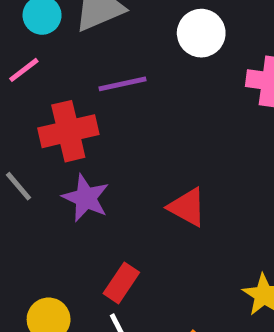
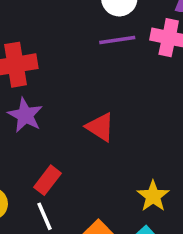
purple line: (123, 84) -> (117, 40), moved

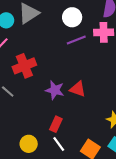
purple star: (25, 115) -> (55, 90), moved

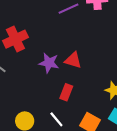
red rectangle: (56, 124) -> (66, 92), moved

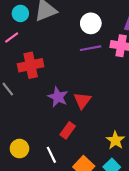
red triangle: (73, 60) -> (82, 100), turned 36

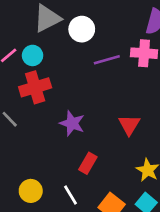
cyan circle: (20, 13) -> (33, 55), moved
white circle: (91, 23) -> (82, 29), moved
red triangle: (82, 100) -> (129, 125), moved

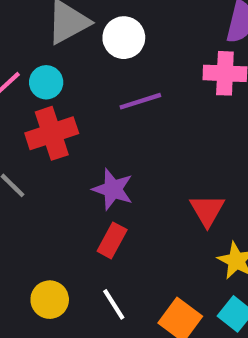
purple line: (107, 60) -> (140, 101), moved
red triangle: (129, 125) -> (207, 210), moved
red rectangle: (88, 163) -> (112, 240), moved

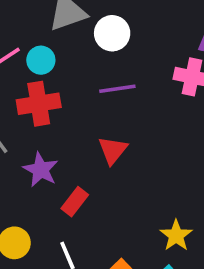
purple star: (113, 189) -> (41, 170), moved
red triangle: (207, 210) -> (113, 150), moved

